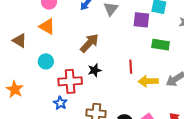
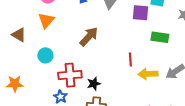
orange triangle: (47, 26) -> (46, 20), turned 42
black star: (95, 70) -> (94, 84), moved
orange star: (15, 89) -> (15, 84), turned -30

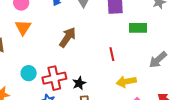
cyan circle: (45, 55) -> (29, 73), moved
yellow arrow: (148, 74) -> (126, 82), moved

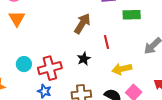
brown arrow: (68, 37) -> (82, 24), moved
black star: (79, 83) -> (84, 59), moved

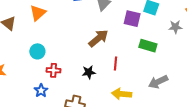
cyan circle: (24, 64) -> (37, 51), moved
red cross: (50, 68) -> (54, 70), size x0.6

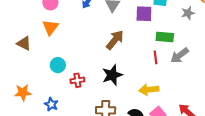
red line: (116, 63) -> (156, 57), moved
black star: (89, 72) -> (112, 75), size x1.5
gray arrow: (158, 82) -> (180, 55), moved
blue star: (41, 91) -> (51, 104), moved

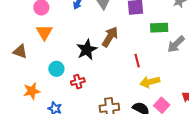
red line: (156, 57) -> (137, 61), moved
black star: (112, 75) -> (87, 50), moved
orange star: (23, 92) -> (32, 91), moved

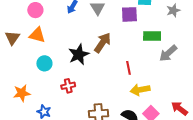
orange triangle: (44, 32) -> (37, 35), turned -48
brown triangle: (20, 51) -> (12, 38), moved, turned 42
cyan circle: (56, 69) -> (44, 63), moved

